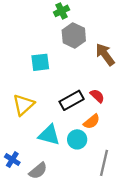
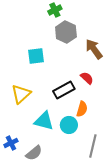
red semicircle: (97, 96) -> (87, 78), moved
orange semicircle: (92, 122) -> (82, 109), turned -35
blue cross: (12, 160) -> (11, 143), turned 32

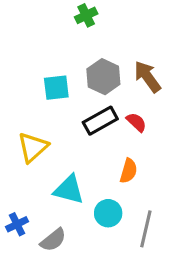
gray hexagon: (66, 32) -> (103, 77), moved
black rectangle: (64, 90) -> (100, 121), moved
cyan circle: (69, 125) -> (108, 213), moved

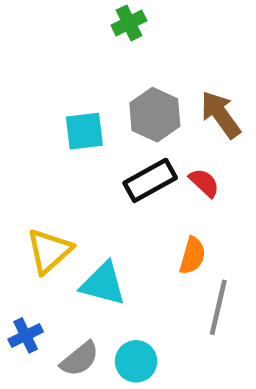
yellow triangle: (33, 147) -> (49, 251), moved
cyan circle: (108, 213) -> (136, 361), moved
gray line: (146, 229) -> (218, 307), moved

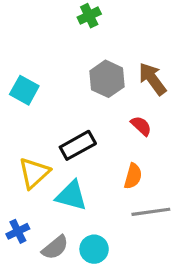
cyan square: (84, 131) -> (24, 90), moved, turned 36
black rectangle: (150, 180) -> (78, 145), moved
gray line: (218, 307) -> (151, 212), turned 69

